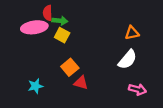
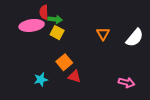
orange triangle: (132, 33) -> (103, 34), moved, turned -48
white semicircle: (127, 59) -> (135, 38), moved
cyan star: (35, 86) -> (41, 80), moved

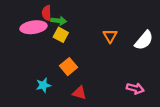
red triangle: (74, 76) -> (79, 93), moved

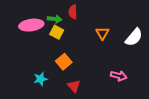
red semicircle: (47, 13) -> (73, 12), moved
pink arrow: (135, 88) -> (119, 76), moved
red triangle: (79, 93) -> (74, 86), turned 32

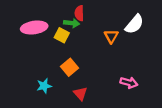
green arrow: (55, 19) -> (72, 23), moved
white semicircle: (134, 37) -> (134, 24), moved

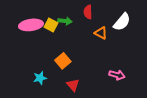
red semicircle: (79, 13) -> (88, 12), moved
yellow square: (62, 35) -> (51, 25), moved
orange triangle: (111, 36) -> (101, 33), turned -32

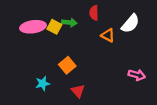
pink arrow: (117, 75) -> (137, 75), moved

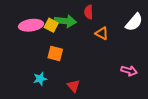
green arrow: (69, 22) -> (65, 21), size x1.5
white semicircle: (130, 24) -> (134, 22), moved
orange square: (67, 65) -> (55, 53), moved, turned -35

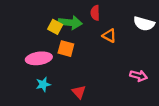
white semicircle: (134, 22) -> (144, 24), turned 66
pink ellipse: (31, 25) -> (39, 58), moved
orange square: (55, 53) -> (66, 49), moved

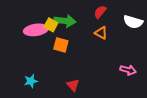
red semicircle: (95, 13) -> (100, 12), moved, turned 40
pink ellipse: (39, 58) -> (36, 30), moved
cyan star: (43, 84) -> (31, 81), moved

